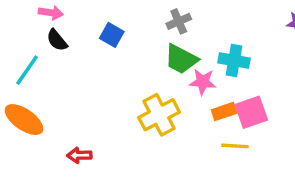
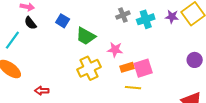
gray cross: (179, 21) -> (123, 15), moved
green trapezoid: (181, 59) -> (86, 36), moved
cyan cross: (234, 61) -> (146, 19), moved, turned -30

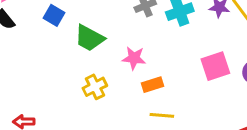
yellow cross: (89, 68) -> (95, 87), size x0.7
pink square: (143, 68) -> (215, 66), moved

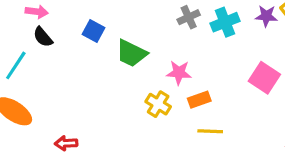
pink square: (215, 66) -> (264, 78), turned -36
yellow cross: (95, 87) -> (158, 104), moved, turned -30

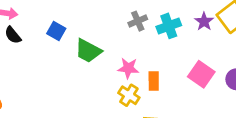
purple star: (266, 16) -> (204, 22), turned 30
orange rectangle: (199, 100) -> (154, 81), moved, turned -72
yellow cross: (158, 104) -> (129, 95), moved

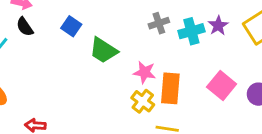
purple star: (204, 22) -> (218, 26), moved
orange rectangle: (154, 81) -> (170, 88), size x1.5

